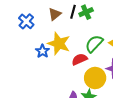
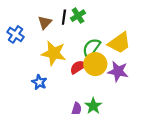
blue star: (42, 51) -> (39, 82), moved
yellow circle: (95, 78) -> (95, 64), moved

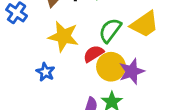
yellow circle: (95, 64) -> (111, 67), moved
purple star: (118, 71) -> (132, 71), moved, turned -30

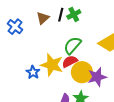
green semicircle: (110, 30) -> (72, 45), moved
yellow star: (63, 36) -> (52, 65), moved

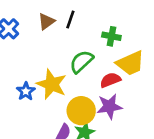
green cross: (74, 14) -> (111, 36), moved, turned 32
red semicircle: (70, 61) -> (110, 80), moved
yellow circle: (82, 72) -> (81, 111), moved

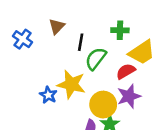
black line: (70, 19) -> (81, 42), moved

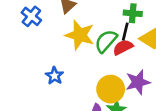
black line: (81, 42) -> (125, 32), moved
red semicircle: (126, 71) -> (123, 47), moved
yellow star: (71, 84) -> (80, 35), moved

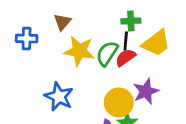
blue cross: (31, 16) -> (27, 39), turned -30
blue star: (54, 76) -> (59, 97), size x1.5

